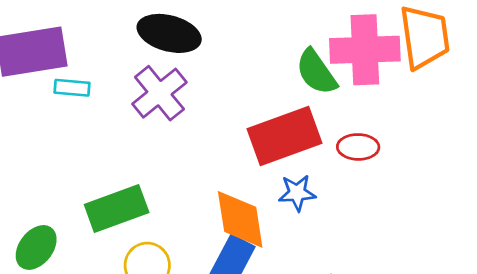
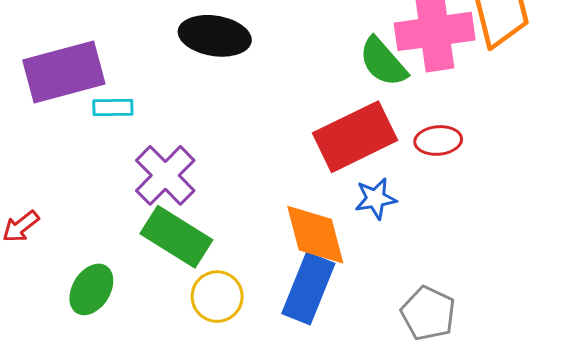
purple cross: (159, 93) -> (165, 175), moved
green rectangle: (117, 208) -> (176, 237), turned 58

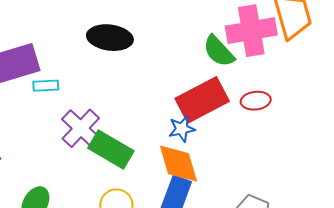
blue star: (376, 199) -> (182, 129), moved
green rectangle: (176, 237) -> (111, 149), moved

